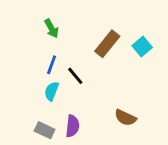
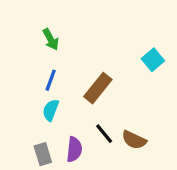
brown rectangle: (107, 44) -> (98, 88), moved
black line: (75, 76) -> (104, 134), moved
gray rectangle: (45, 130) -> (43, 154), turned 48

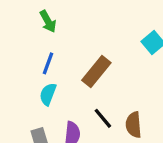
brown semicircle: (134, 140) -> (134, 125), turned 60

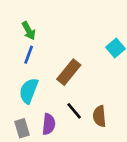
blue line: (48, 63) -> (29, 55), moved
cyan semicircle: (48, 94) -> (29, 91), size x1.4

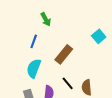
green arrow: (29, 31) -> (46, 19), moved

